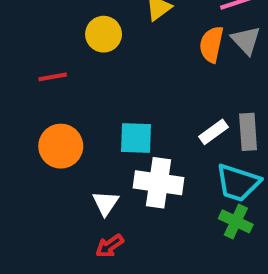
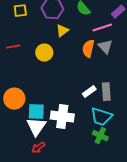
yellow circle: (104, 34) -> (44, 53), moved
red line: (53, 77) -> (13, 47), moved
cyan square: (136, 138) -> (36, 112), moved
white triangle: (106, 203) -> (36, 127), size x1.5

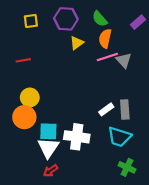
pink line: (102, 28) -> (107, 57), moved
orange semicircle: (88, 49) -> (105, 38), moved
yellow circle: (44, 53) -> (30, 97), moved
green cross: (100, 136) -> (127, 167), moved

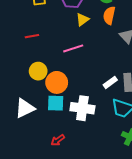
pink line: (107, 57) -> (73, 48), moved
orange circle: (24, 117) -> (57, 82), moved
white triangle: (48, 148) -> (25, 108), moved, turned 30

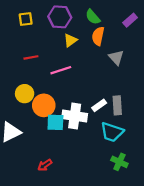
red line: (32, 36) -> (31, 57), moved
cyan square: (56, 103) -> (55, 122), moved
white cross: (82, 108) -> (75, 116), moved

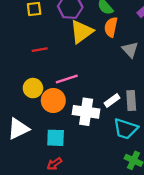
yellow triangle: (70, 40) -> (82, 32), size x1.6
pink line: (61, 70) -> (67, 79), moved
cyan square: (55, 122) -> (56, 138), moved

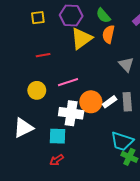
gray triangle: (130, 50) -> (126, 64), moved
orange circle: (53, 101) -> (91, 102), moved
white cross: (86, 112) -> (71, 113), moved
cyan trapezoid: (126, 129) -> (122, 141), moved

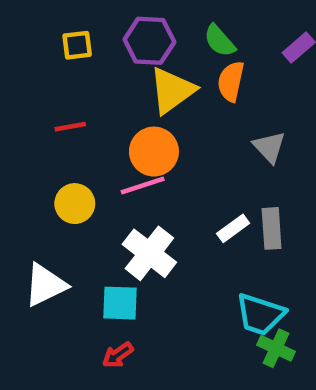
red line: (43, 55) -> (70, 127), moved
orange circle: (91, 102) -> (154, 152), moved
white cross: (71, 113) -> (149, 253), turned 30

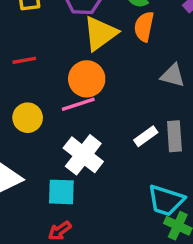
gray triangle: (269, 147) -> (173, 76), turned -32

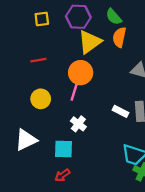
pink line: (78, 104) -> (75, 90), turned -55
white rectangle: (146, 136) -> (121, 111), turned 63
white cross: (83, 155) -> (78, 124), size x0.6

